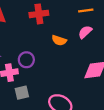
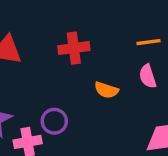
pink semicircle: (85, 32) -> (148, 76), turned -64

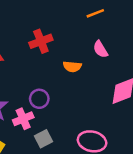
orange line: (148, 42) -> (95, 13), moved

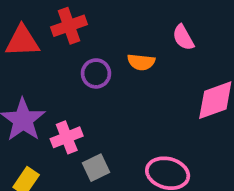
red cross: (41, 41) -> (69, 26), moved
purple circle: (39, 99) -> (96, 73), moved

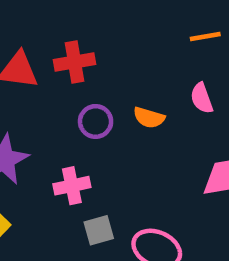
pink cross: (67, 137) -> (72, 186), moved
gray square: (96, 168) -> (99, 230), moved

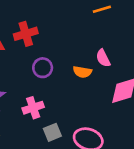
pink semicircle: (202, 98) -> (103, 58), moved
orange semicircle: (149, 118) -> (82, 72), moved

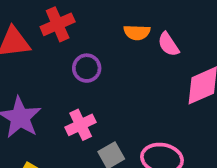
orange semicircle: (82, 72) -> (137, 32), moved

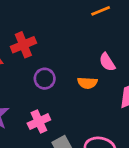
orange semicircle: (137, 32) -> (87, 83), moved

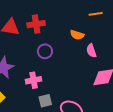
orange semicircle: (87, 83) -> (77, 35), moved

